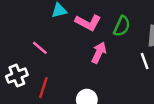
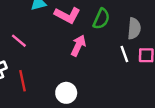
red line: (43, 88) -> (22, 81), turned -30

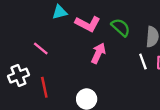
green semicircle: (101, 19) -> (121, 27), turned -72

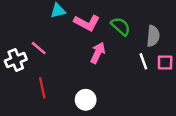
white cross: (18, 76) -> (16, 60), moved

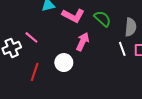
red line: (42, 88) -> (35, 72), turned 30
white circle: (86, 100) -> (64, 63), moved

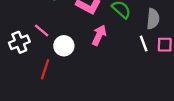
white circle: (64, 63) -> (64, 46), moved

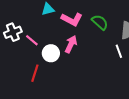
pink arrow: (99, 35) -> (71, 44), moved
white cross: (19, 42) -> (13, 32), moved

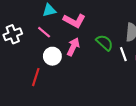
green semicircle: (100, 22) -> (105, 43), moved
pink line: (32, 40) -> (44, 32), moved

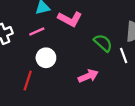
pink line: (44, 32) -> (37, 32), turned -64
pink arrow: (73, 47) -> (88, 76), moved, turned 42

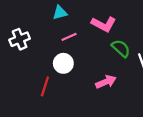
pink L-shape: (70, 19) -> (104, 24), moved
pink line: (37, 32) -> (69, 37), moved

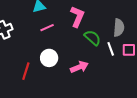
pink L-shape: (104, 24) -> (77, 17), turned -95
white circle: (63, 63) -> (49, 58), moved

